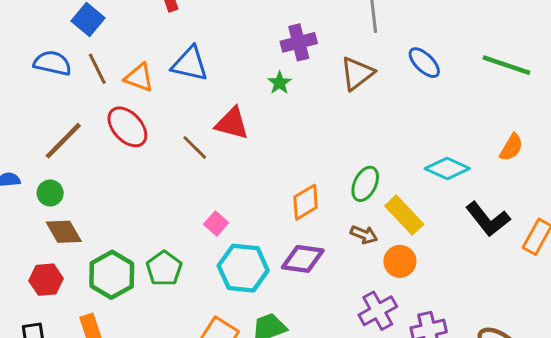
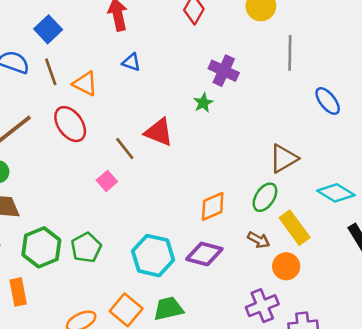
purple cross: (299, 42) -> (224, 71), turned 32
blue triangle: (190, 64) -> (131, 62), moved, size x0.6
brown triangle: (357, 73) -> (284, 158), moved
pink square: (216, 223) -> (107, 181), moved

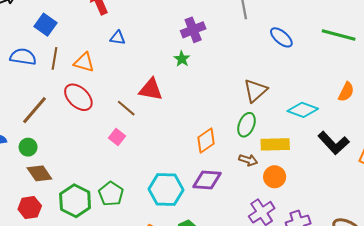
purple cross: (224, 71) -> (193, 30), turned -35
brown line: (51, 72) -> (54, 58), turned 40
yellow rectangle: (295, 228) -> (275, 144), turned -44

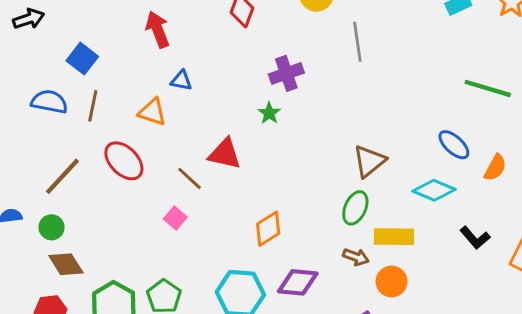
blue ellipse: (281, 37) -> (454, 145), moved
orange triangle: (84, 62) -> (152, 112), moved
orange diamond: (206, 140) -> (268, 229), moved
black L-shape: (334, 143) -> (475, 238), size x0.7

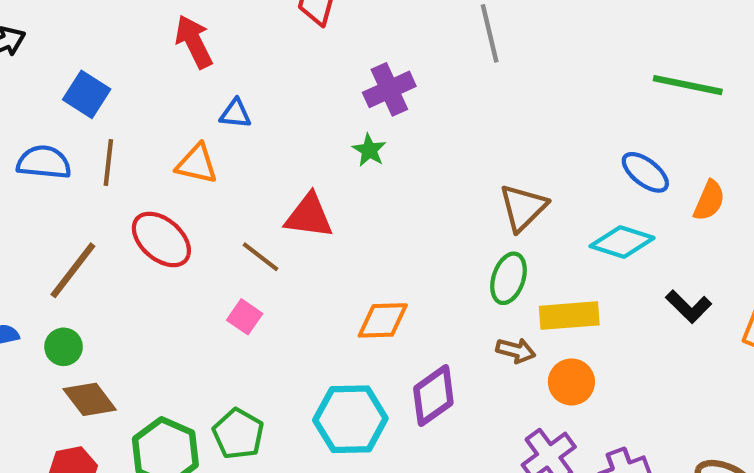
orange diamond: (268, 229) -> (383, 320), turned 36
purple diamond: (298, 282) -> (433, 396), turned -36

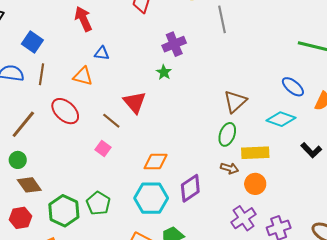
red triangle: (309, 216) -> (135, 102), turned 40
orange diamond: (383, 320) -> (156, 162), moved

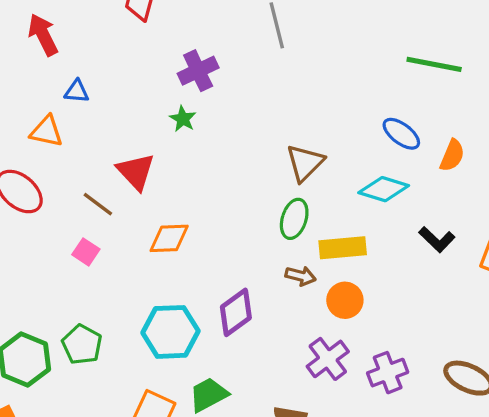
orange diamond: (156, 162) -> (169, 238), moved

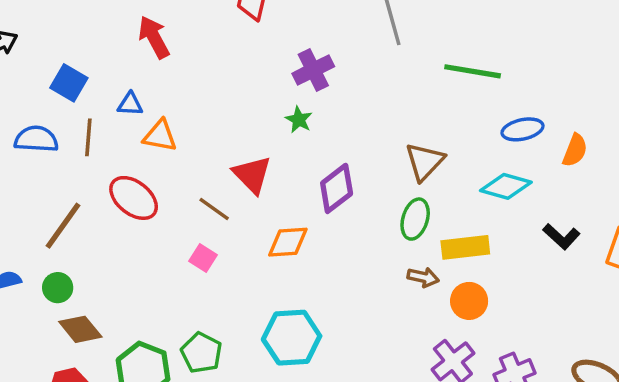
green line: (434, 64) -> (473, 71), moved
blue triangle: (77, 91) -> (130, 104), moved
blue ellipse: (401, 134) -> (523, 129), turned -48
purple diamond: (236, 312) -> (337, 188), moved

